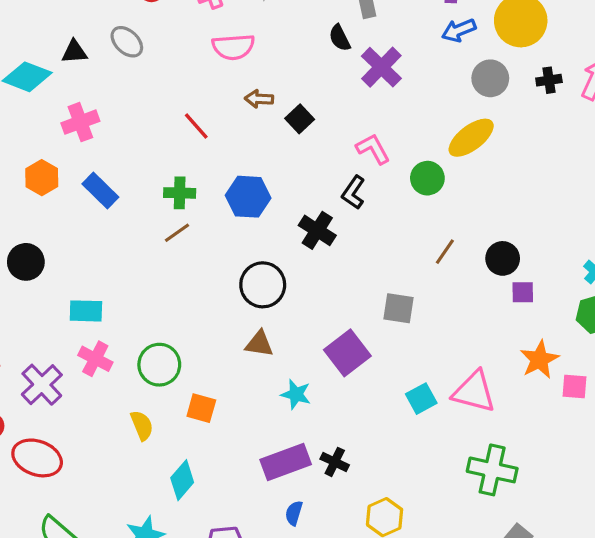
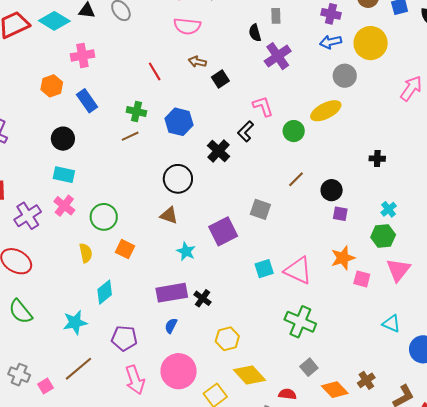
black cross: (549, 80) -> (377, 159), moved
black circle: (26, 262) -> (63, 139), moved

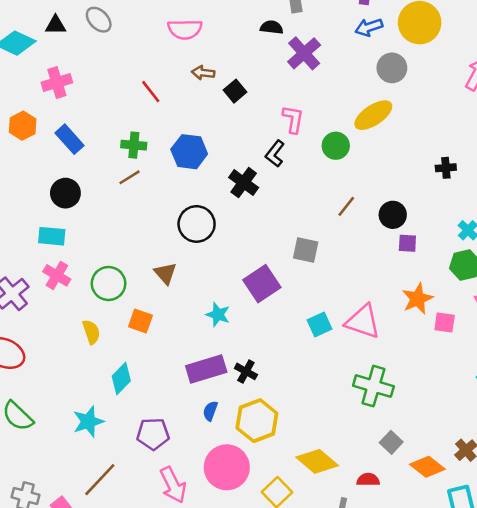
black semicircle: (255, 33) -> (272, 27), turned 120
pink L-shape: (263, 106) -> (293, 119), turned 35
black circle: (63, 139) -> (65, 193), moved
brown triangle: (169, 215) -> (165, 273), moved, turned 36
yellow hexagon: (227, 339) -> (257, 421), moved, size x1.4

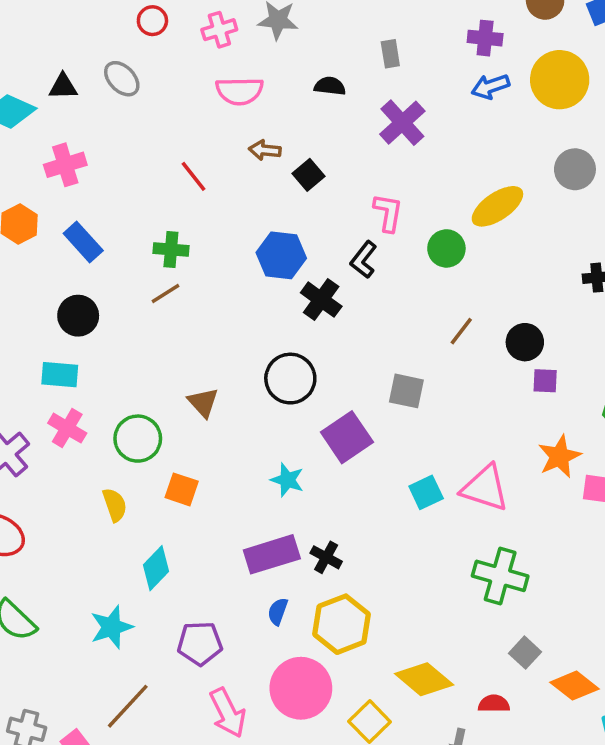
black semicircle: (272, 27) -> (330, 86), moved
gray circle: (392, 68) -> (575, 169), moved
blue hexagon: (189, 152) -> (281, 255), moved
black circle: (197, 224) -> (290, 379), moved
brown triangle: (165, 273) -> (203, 402), moved

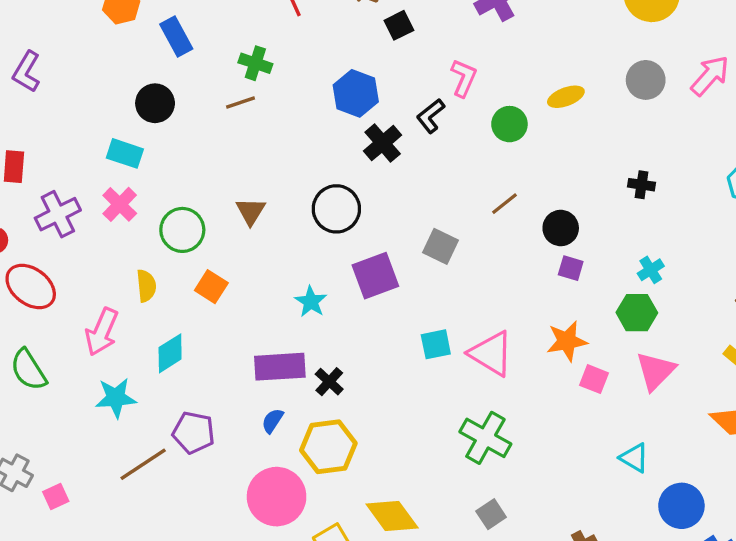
yellow ellipse: (497, 206) -> (566, 97), size x0.7
brown line: (128, 706) -> (143, 464), moved
pink arrow: (228, 713) -> (102, 332), moved, turned 36

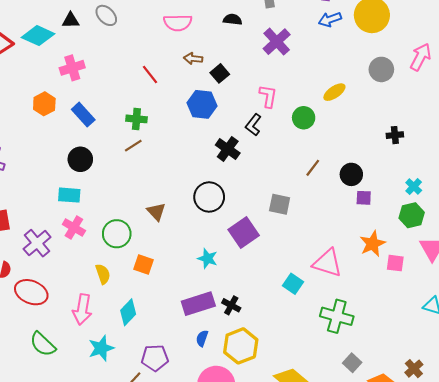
blue hexagon: (356, 93) -> (202, 104), moved
cyan square: (436, 344) -> (293, 284), moved, turned -30

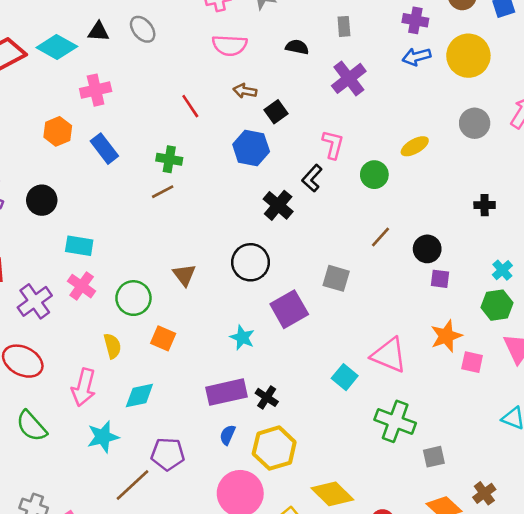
black circle: (80, 159) -> (42, 200), moved
cyan diamond: (128, 312) -> (139, 395), turned 30
gray square: (352, 363) -> (434, 457), moved, turned 30

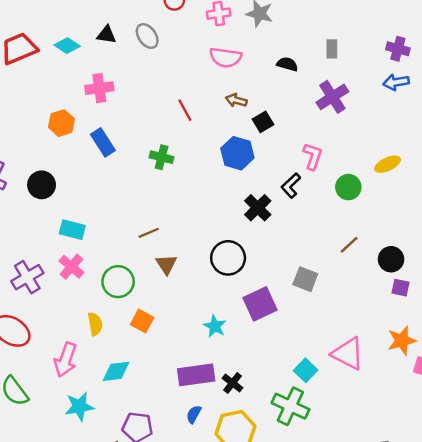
cyan diamond: (57, 47) -> (67, 46), size x0.7
brown line: (163, 192) -> (149, 233), moved
green cross: (395, 421) -> (290, 406), moved

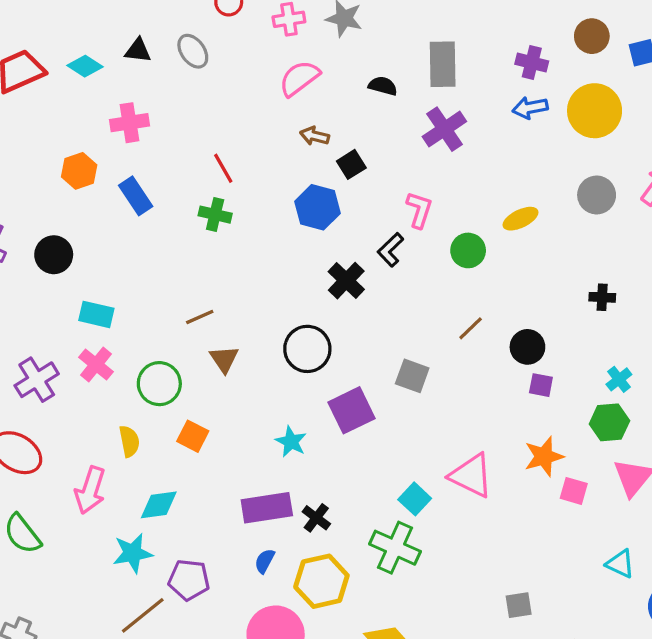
gray rectangle: (332, 49) -> (443, 64), size x1.8
pink semicircle: (226, 57) -> (299, 78), turned 136
red line: (185, 110) -> (223, 168), moved
cyan star: (79, 406) -> (133, 553), moved

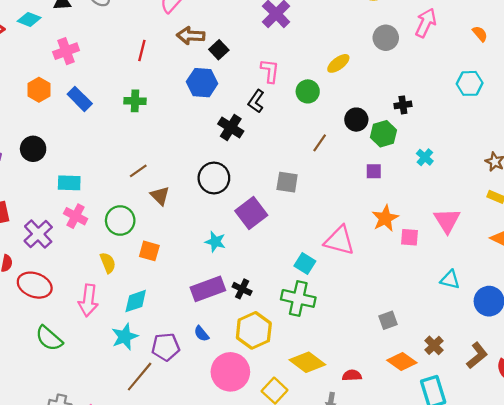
brown arrow: (315, 136) -> (191, 36), size x1.4
red line: (223, 168) -> (142, 50), moved, turned 55
black circle: (527, 347) -> (356, 120), moved
green hexagon: (609, 422) -> (383, 134), moved
blue semicircle: (265, 561) -> (201, 334), moved, turned -56

